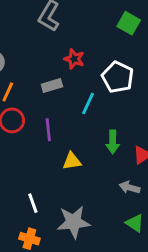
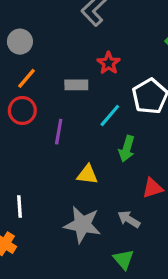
green arrow: (113, 142) -> (127, 149), moved
yellow triangle: (72, 161) -> (87, 175), moved
gray star: (74, 222) -> (82, 225), moved

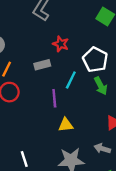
purple line: (59, 132) -> (54, 98), moved
green arrow: (127, 149) -> (101, 86), moved, turned -30

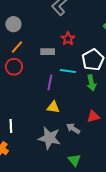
cyan line: (71, 80) -> (68, 71), turned 56
gray arrow: (102, 149) -> (73, 129), moved

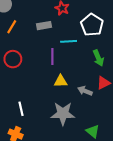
red circle: (14, 67) -> (13, 59), moved
green arrow: (91, 83) -> (98, 58), moved
gray arrow: (73, 129) -> (85, 91), moved

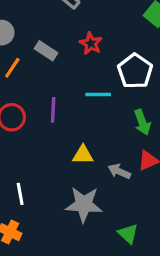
gray rectangle: (44, 26) -> (46, 51), moved, turned 40
purple line: (52, 57) -> (53, 110), moved

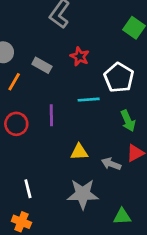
green triangle: (128, 234) -> (122, 216), turned -42

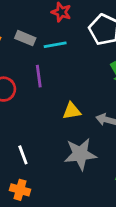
gray rectangle: (42, 65) -> (25, 38), moved
cyan line: (89, 100) -> (55, 45), moved

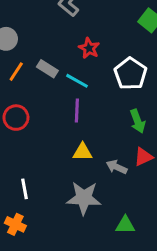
cyan line: (55, 45) -> (77, 81), turned 30
purple line: (39, 76) -> (77, 110), moved

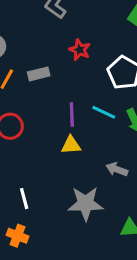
gray rectangle: (47, 69) -> (39, 74), turned -42
cyan line: (77, 81) -> (104, 112), moved
yellow triangle: (83, 152) -> (71, 145), moved

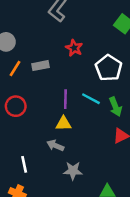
gray arrow: (117, 169) -> (55, 146), moved
gray star: (86, 204) -> (73, 171), size x0.7

